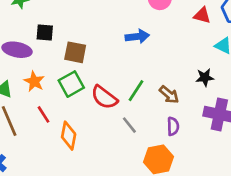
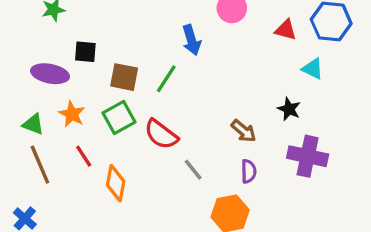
blue arrow: (137, 36) -> (191, 40), moved, turned 80
black star: (205, 77) -> (289, 109), turned 30
green line: (136, 91) -> (166, 79), moved

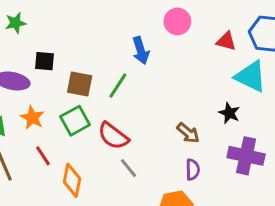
cyan triangle: (313, 69) -> (251, 76), size x1.6
gray line: (193, 170) -> (129, 168), moved

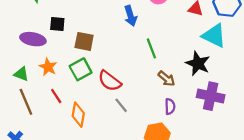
green line: (118, 86) -> (151, 48), moved, turned -54
black star: (229, 113) -> (198, 64), size x1.5

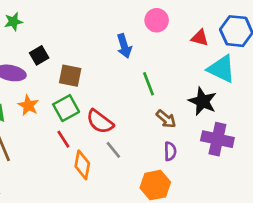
black square: (57, 24) -> (39, 55), turned -35
red line: (56, 96) -> (63, 139), moved
orange diamond: (78, 115) -> (82, 165), moved

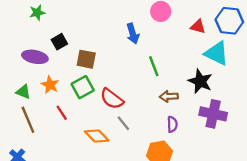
brown arrow: (166, 119) -> (169, 96), turned 138
red line: (63, 139) -> (62, 113), moved
orange diamond: (82, 165) -> (97, 136), turned -55

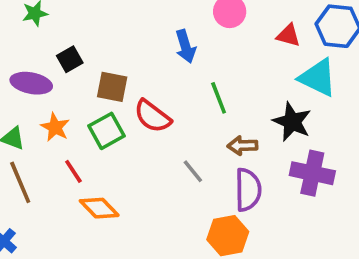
red semicircle: (112, 99) -> (152, 116), moved
gray line: (123, 123) -> (193, 171), moved
purple semicircle: (172, 124) -> (248, 190), size x1.6
orange diamond: (97, 136) -> (99, 208), moved

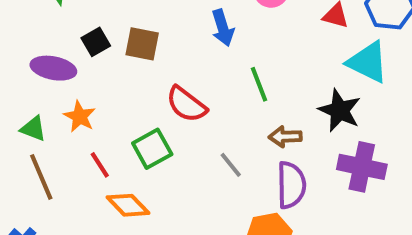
brown square: (112, 87) -> (142, 44), moved
green square: (107, 131) -> (152, 149), moved

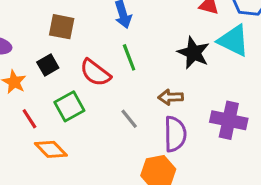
black square: (96, 42) -> (48, 65), moved
green line: (259, 84) -> (129, 57), moved
black star: (340, 110) -> (194, 53), moved

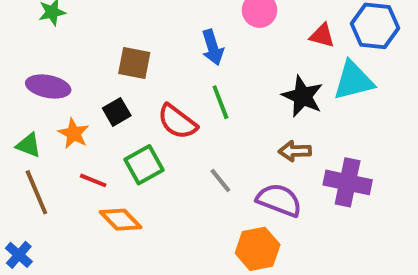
cyan triangle: (233, 40) -> (353, 81), turned -40
brown arrow: (171, 97) -> (295, 151), moved
red line: (29, 119) -> (93, 180), turned -35
purple semicircle: (175, 134) -> (279, 200), turned -68

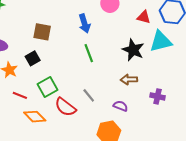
red semicircle: (177, 122) -> (65, 107), moved
purple cross: (348, 182) -> (158, 96), size x0.6
purple semicircle: (279, 200) -> (120, 106), size x0.6

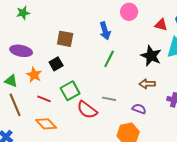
green line: (89, 53) -> (109, 59), turned 48
gray line: (89, 95) -> (109, 99), turned -40
orange diamond: (35, 117) -> (46, 124), moved

